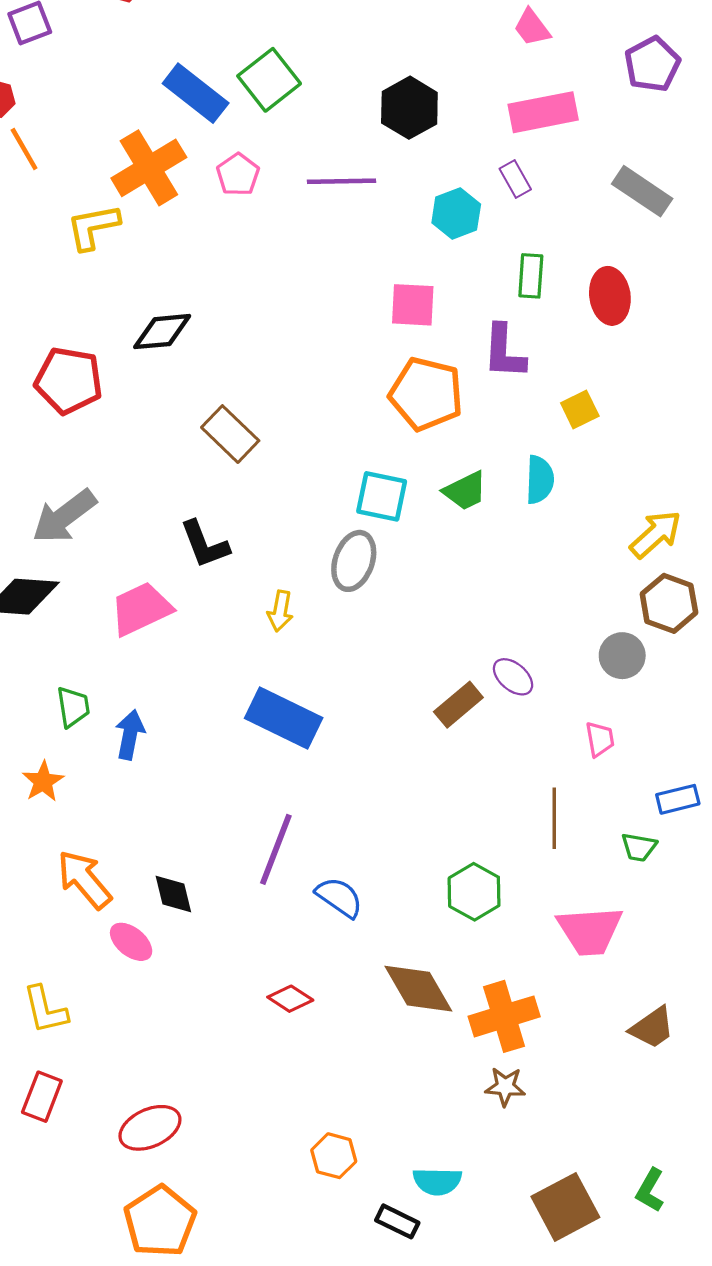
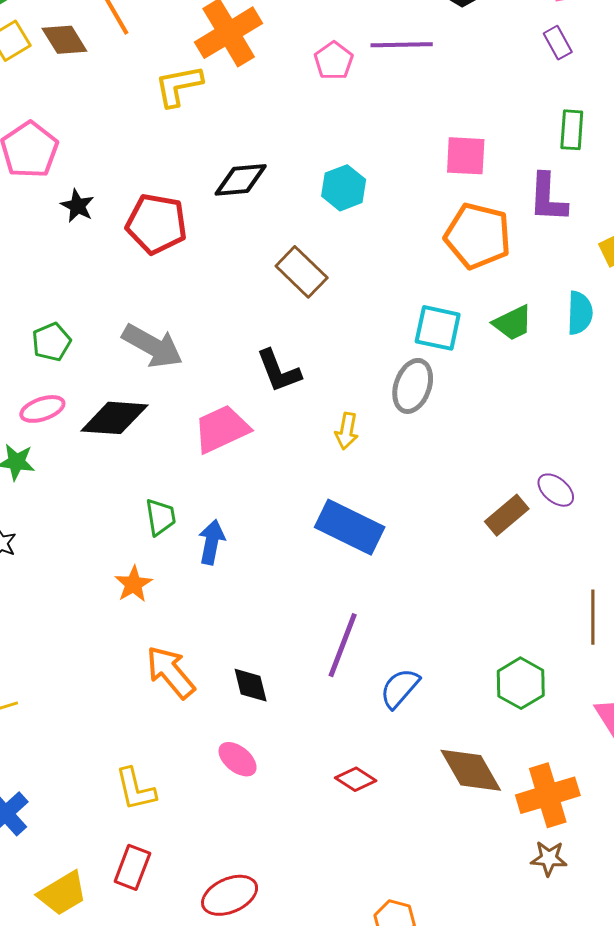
pink pentagon: (238, 175) -> (334, 61), moved
cyan hexagon: (456, 213) -> (344, 188), moved
gray arrow: (64, 516) -> (152, 346), turned -114
blue semicircle: (339, 897) -> (400, 688), turned -84
pink ellipse: (131, 942) -> (238, 759), moved

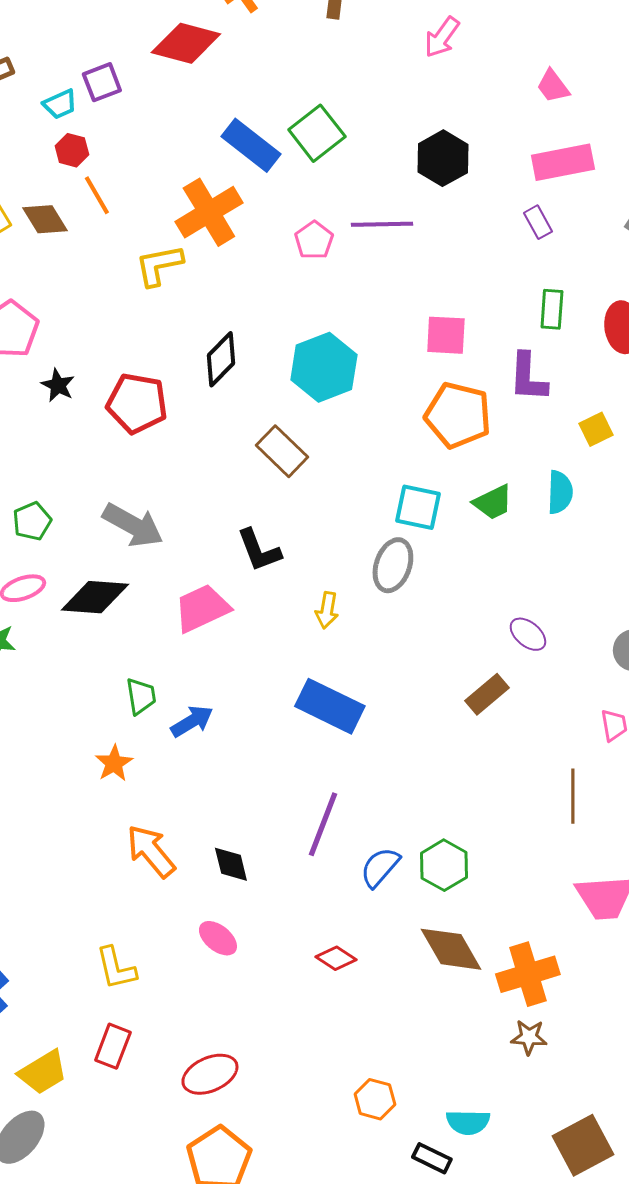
black diamond: (241, 180) -> (221, 359), turned -40
cyan hexagon: (344, 188) -> (324, 367), size x1.5
purple ellipse: (556, 490) -> (528, 634), moved
blue arrow: (212, 542) -> (192, 721), turned 48
green hexagon: (521, 683) -> (444, 865), moved

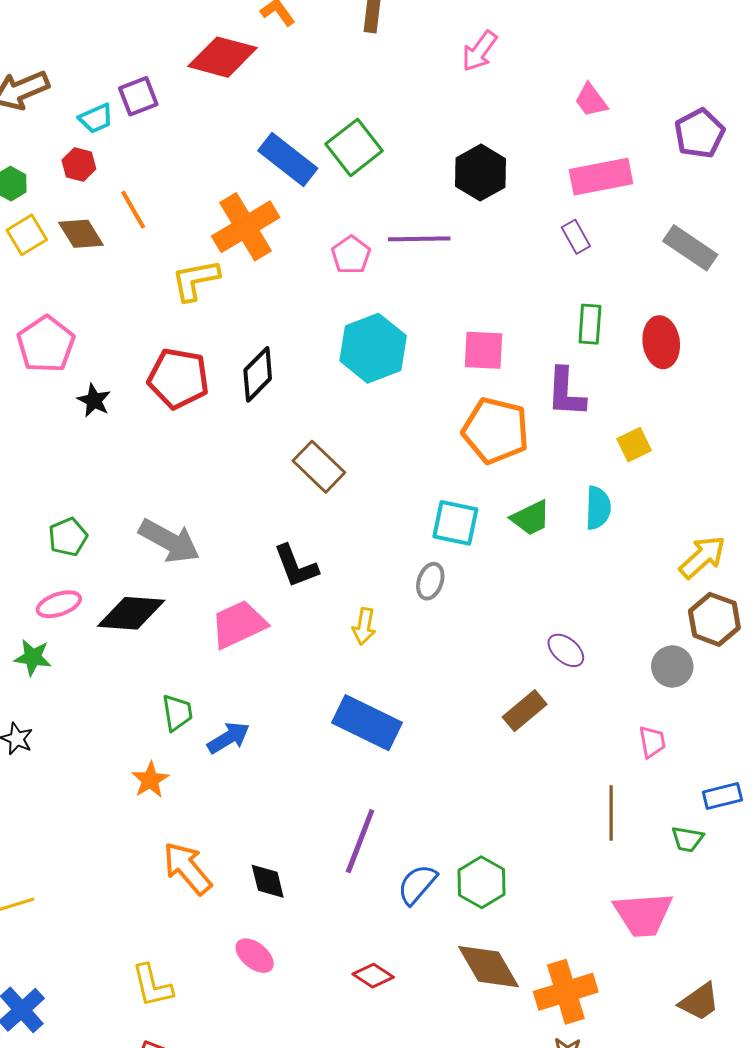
red hexagon: (72, 150) -> (79, 165), moved
cyan hexagon: (324, 367) -> (373, 348), moved
red pentagon: (137, 403) -> (178, 378), moved
gray ellipse: (393, 565) -> (430, 581), size x0.7

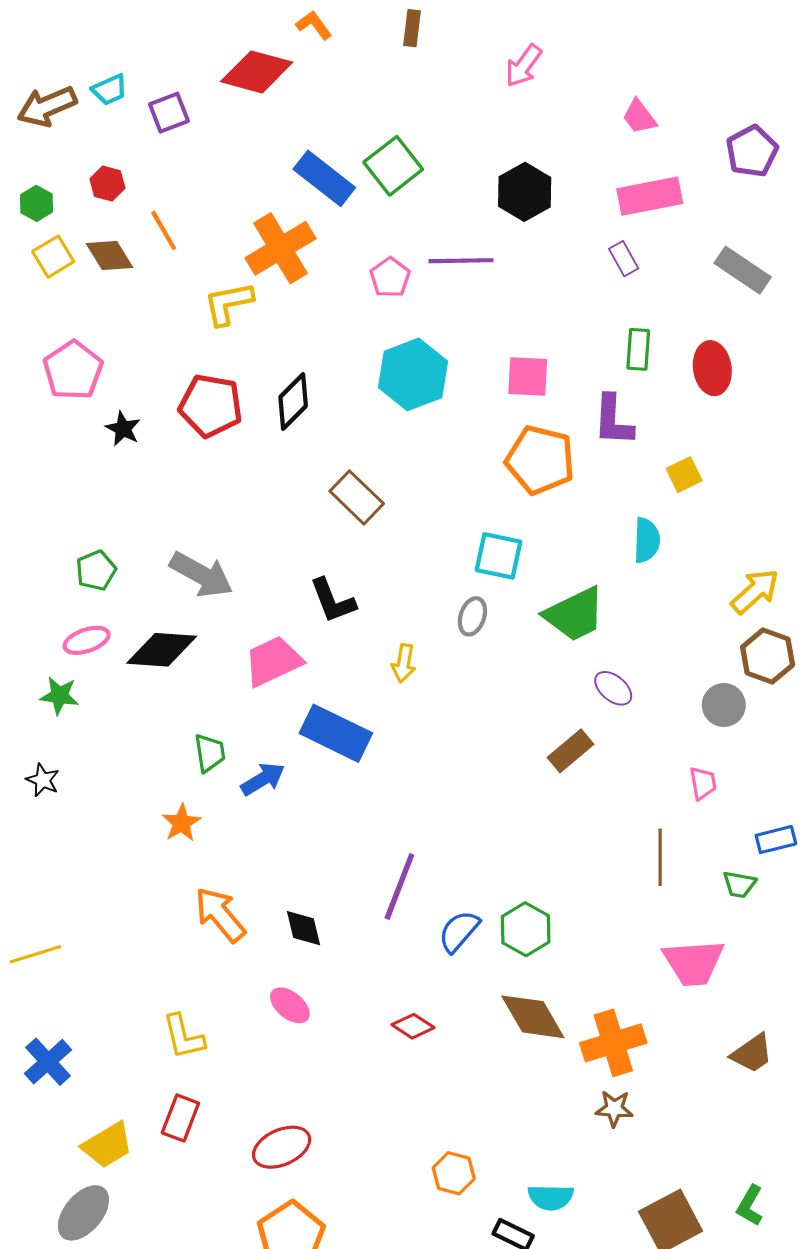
cyan trapezoid: (96, 118) -> (110, 90), moved
green trapezoid: (531, 518) -> (575, 614), moved, size x1.5
blue rectangle: (367, 723) -> (336, 733), moved

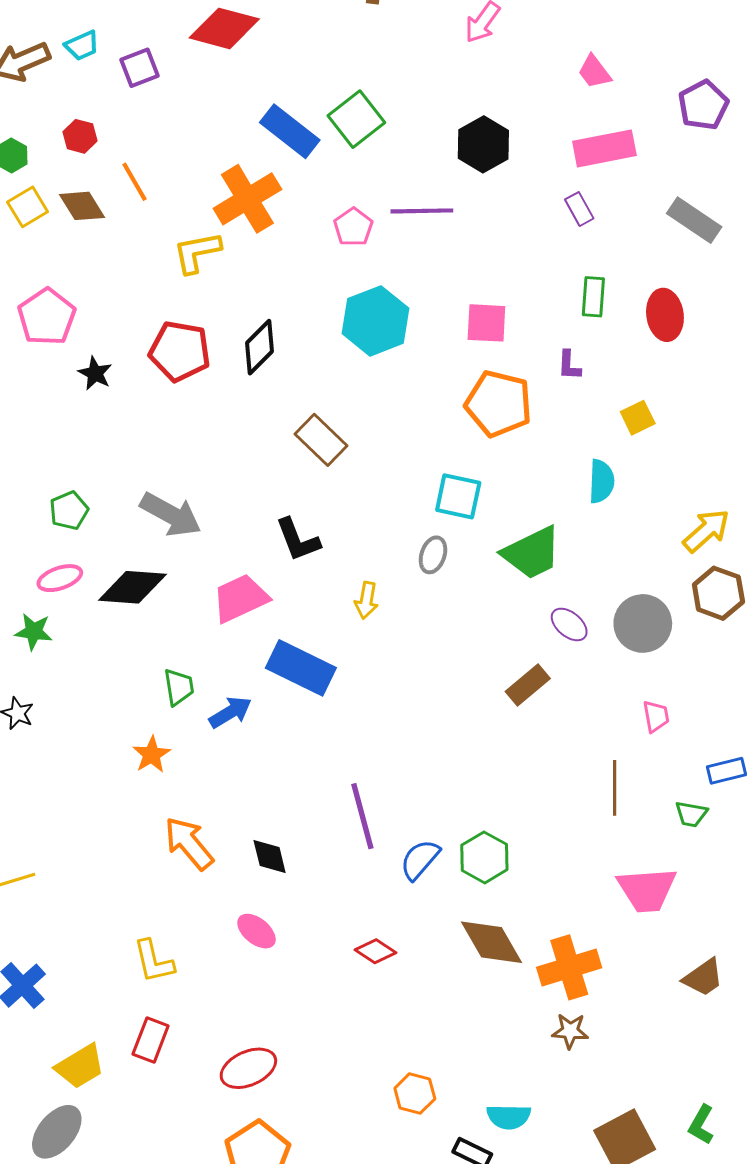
purple L-shape: (613, 420) -> (569, 365), size x0.6
gray circle: (724, 705) -> (643, 623), moved, size x1.4
purple line: (399, 886) -> (362, 816), turned -36

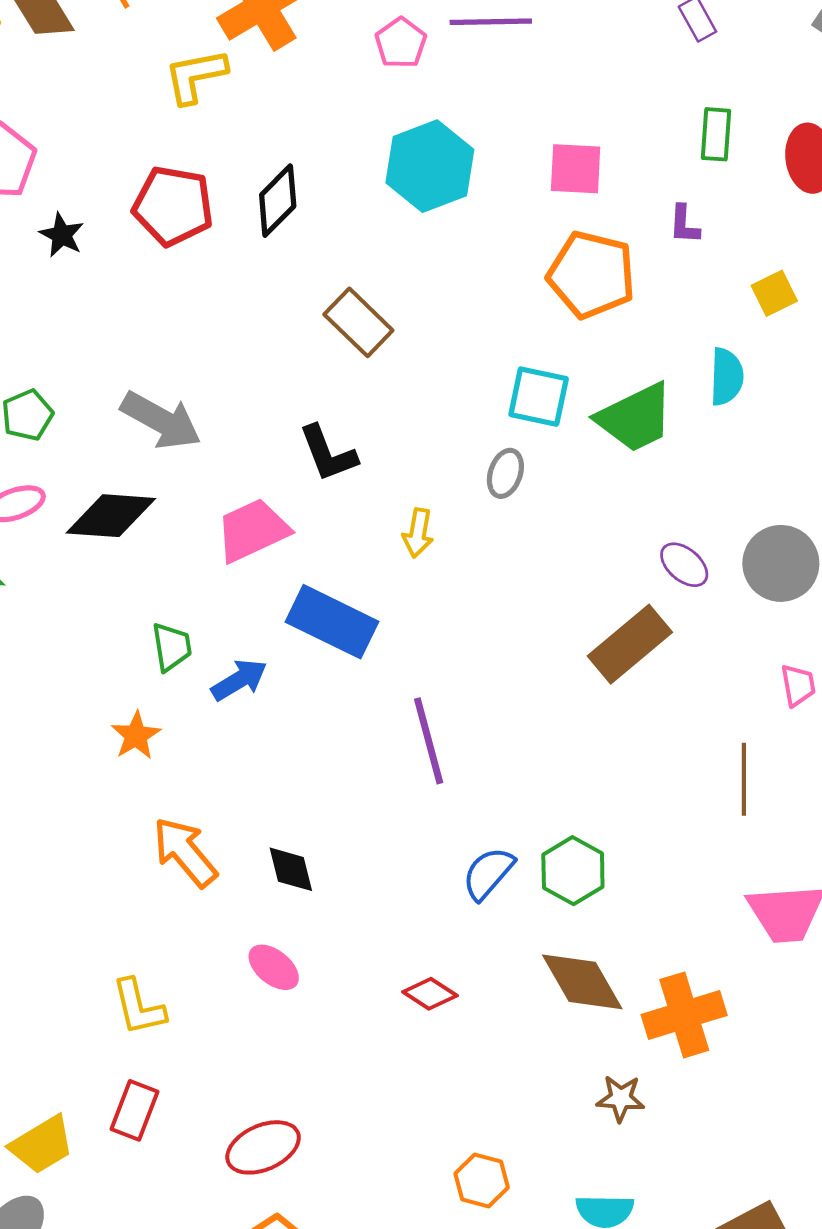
green trapezoid: (532, 553) -> (635, 418), moved
brown rectangle: (528, 685) -> (630, 644), size x1.4
purple line: (362, 816) -> (429, 741), moved
brown star: (570, 1031) -> (621, 1098), moved

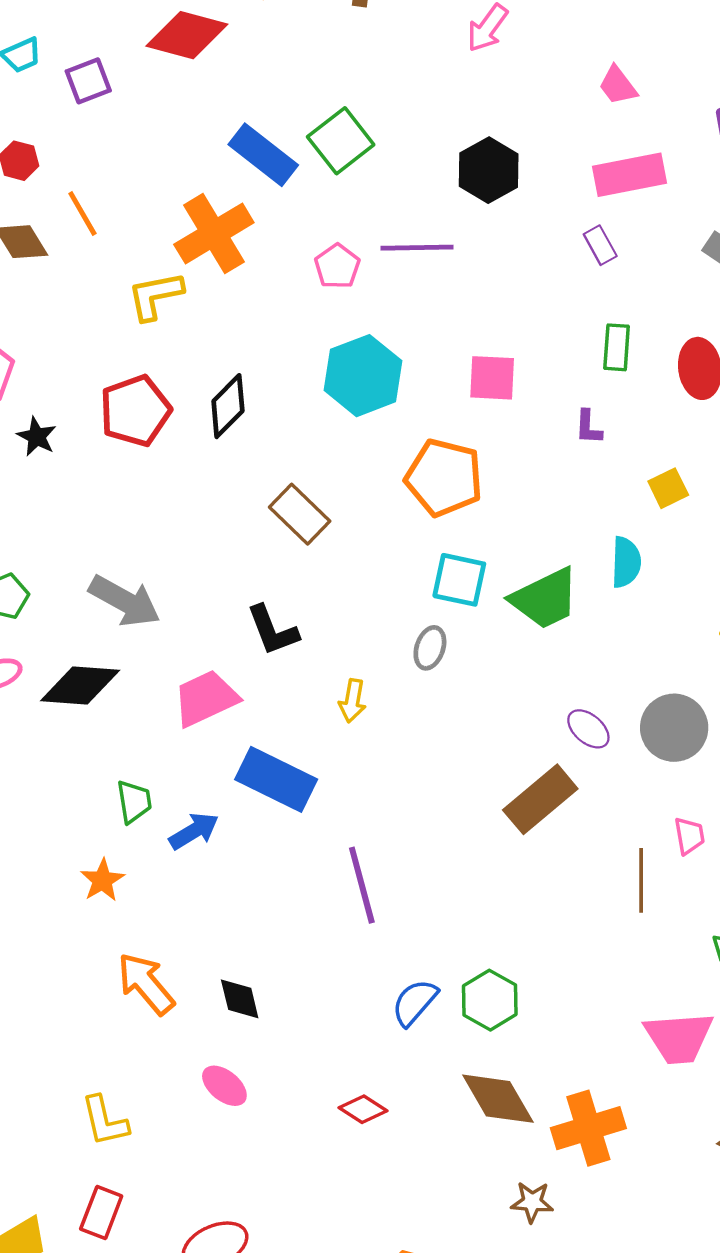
red pentagon: (173, 206) -> (135, 411), turned -30
orange pentagon: (591, 275) -> (444, 478), moved
brown line: (744, 779) -> (641, 880), moved

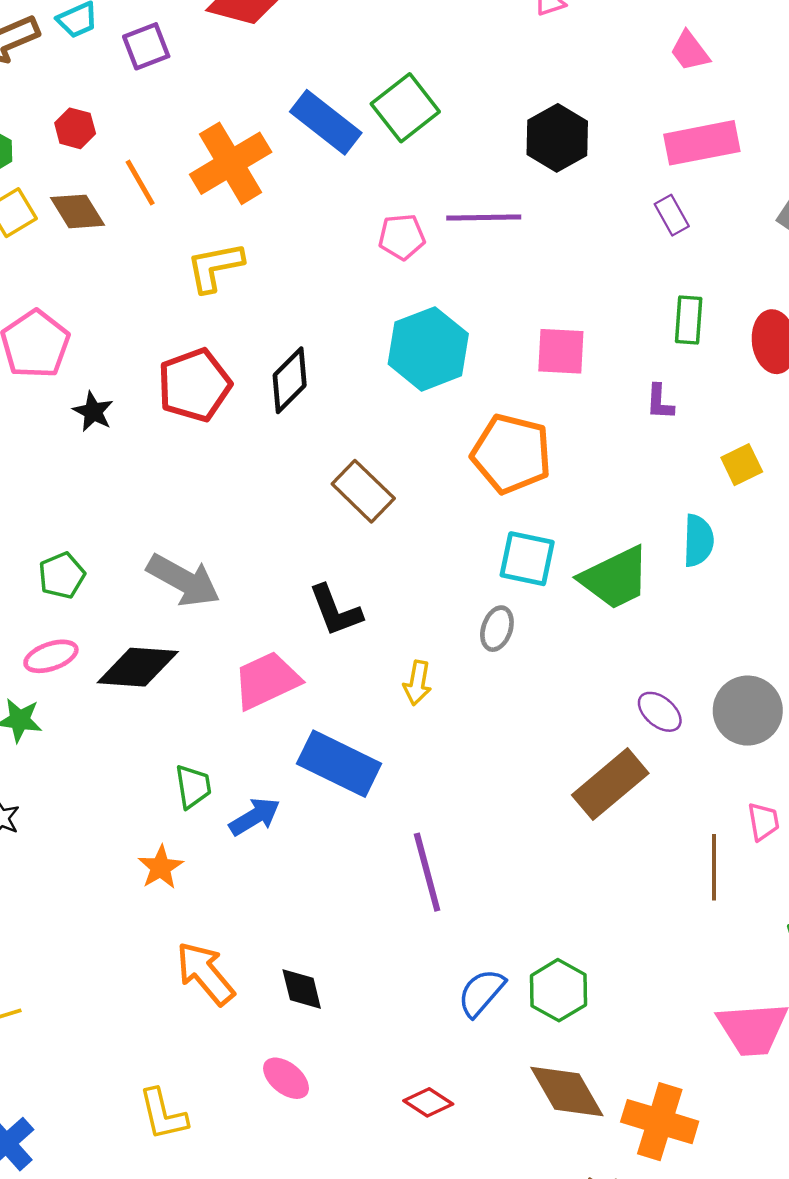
orange cross: (214, 233) -> (231, 163), moved
pink pentagon: (337, 266) -> (402, 237), turned 30
orange cross: (588, 1128) -> (660, 1122), turned 34

